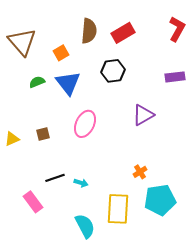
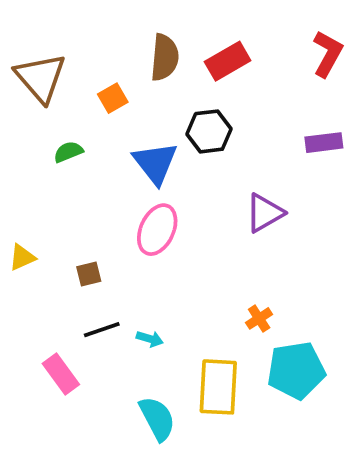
blue triangle: (68, 83) -> (155, 163), moved
brown square: (43, 134) -> (89, 274), moved

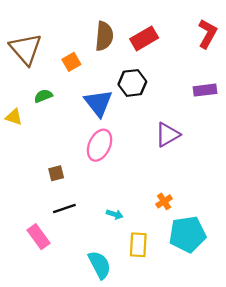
yellow triangle: (22, 257) -> (14, 117), moved, turned 42
cyan arrow: (150, 339) -> (115, 214), moved
yellow rectangle: (218, 387) -> (138, 245), size x0.7

